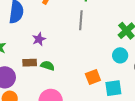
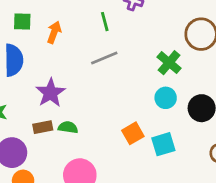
gray line: (81, 20) -> (104, 58), turned 72
purple star: (39, 39) -> (50, 93), size x1.5

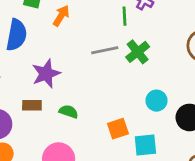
green line: (105, 22) -> (124, 16), moved
green cross: (169, 63) -> (138, 52), moved
green semicircle: (68, 127) -> (69, 112), moved

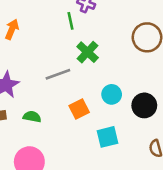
gray line: (105, 50) -> (58, 74), moved
orange square: (118, 129) -> (79, 109), moved

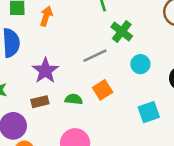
cyan circle: (112, 94) -> (140, 64), moved
orange square: (79, 109) -> (103, 90), moved

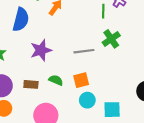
cyan circle: (140, 64) -> (87, 100), moved
brown rectangle: (40, 102) -> (31, 84), moved

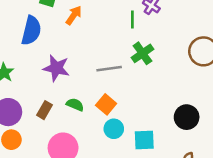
purple star: (41, 50) -> (56, 68), turned 30
orange square: (81, 80) -> (106, 104), turned -35
brown rectangle: (31, 84) -> (44, 110), turned -64

